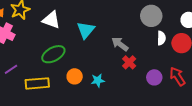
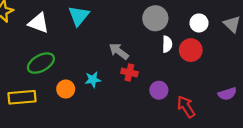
cyan triangle: (86, 30) -> (79, 16), moved
red cross: (129, 62) -> (129, 73), turned -32
red arrow: (177, 76) -> (186, 107), moved
cyan star: (98, 80) -> (93, 80), moved

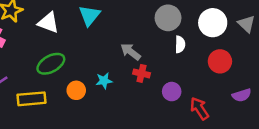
white circle: (199, 23) -> (213, 23), size x1.5
red circle: (191, 50) -> (220, 61), moved

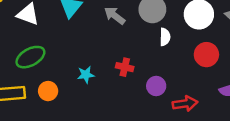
gray arrow: (131, 52) -> (115, 16), moved
orange circle: (76, 90) -> (48, 91), moved
red arrow: (199, 108) -> (185, 104), turned 115

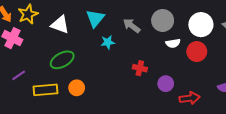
white semicircle: (165, 37) -> (173, 43), turned 80
red circle: (206, 55) -> (197, 52), moved
cyan star: (86, 75) -> (108, 42), moved

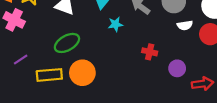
orange circle: (77, 88) -> (82, 73), size x1.5

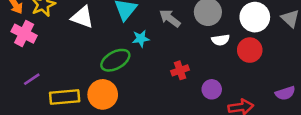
green ellipse: (67, 43) -> (115, 60), moved
red cross: (150, 52) -> (180, 70), turned -32

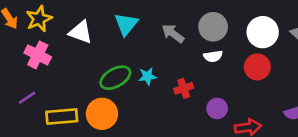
pink cross: (24, 34) -> (38, 55), moved
cyan star: (141, 39) -> (147, 76), moved
white semicircle: (221, 40) -> (213, 56), moved

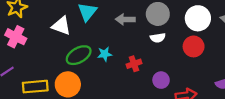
white triangle: (81, 32) -> (61, 26), moved
gray arrow: (173, 33) -> (125, 19), turned -36

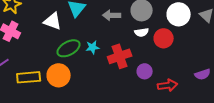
red circle: (194, 46) -> (164, 38), moved
red cross: (134, 64) -> (120, 56), size x1.6

